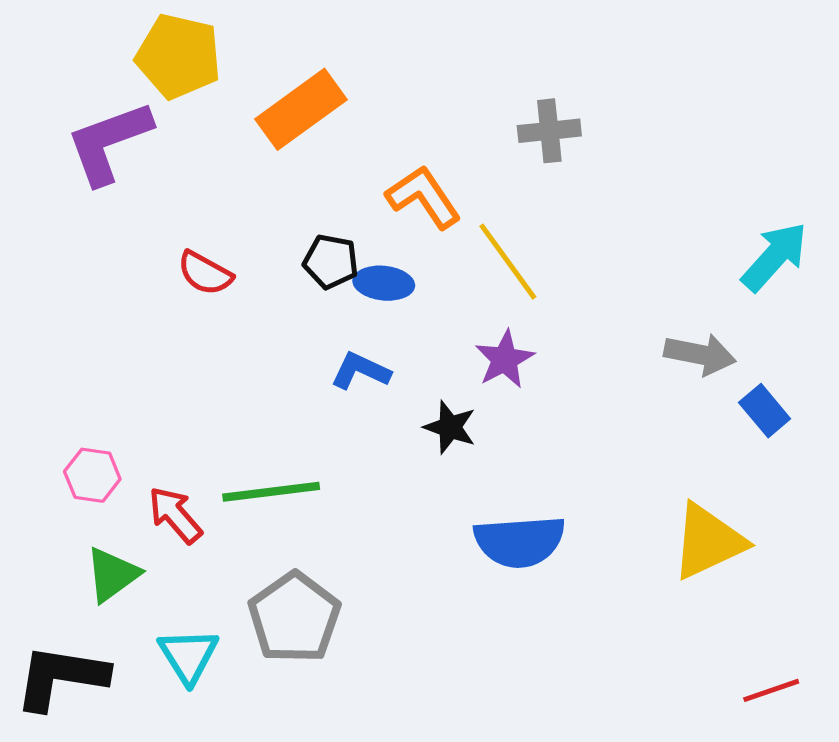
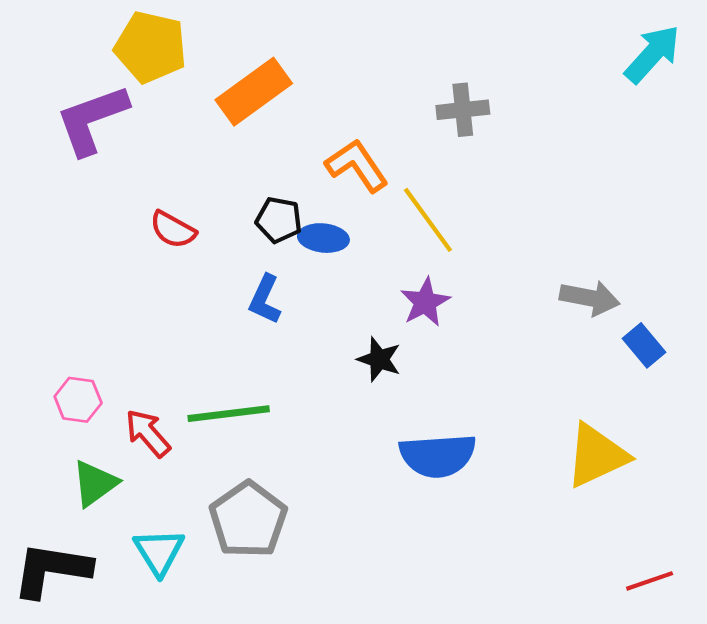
cyan arrow: (774, 257) -> (652, 54), moved
blue L-shape: (361, 371) -> (265, 299), moved, turned -90

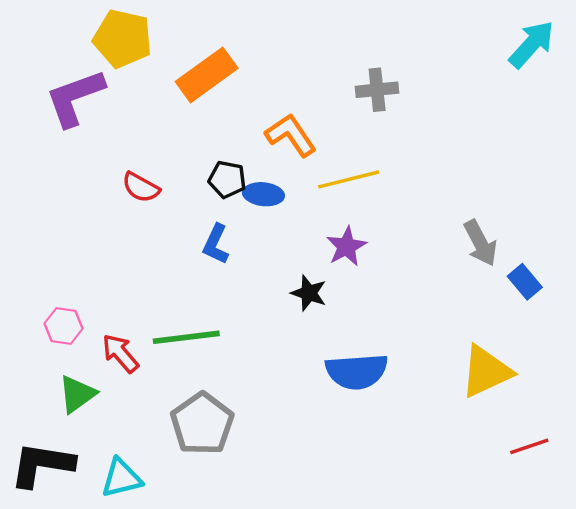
yellow line: (428, 220) -> (349, 179), turned -68
gray arrow: (590, 298) -> (480, 243), turned 51
cyan triangle: (159, 552) -> (121, 478), moved, turned 48
red line: (650, 581) -> (529, 446), moved

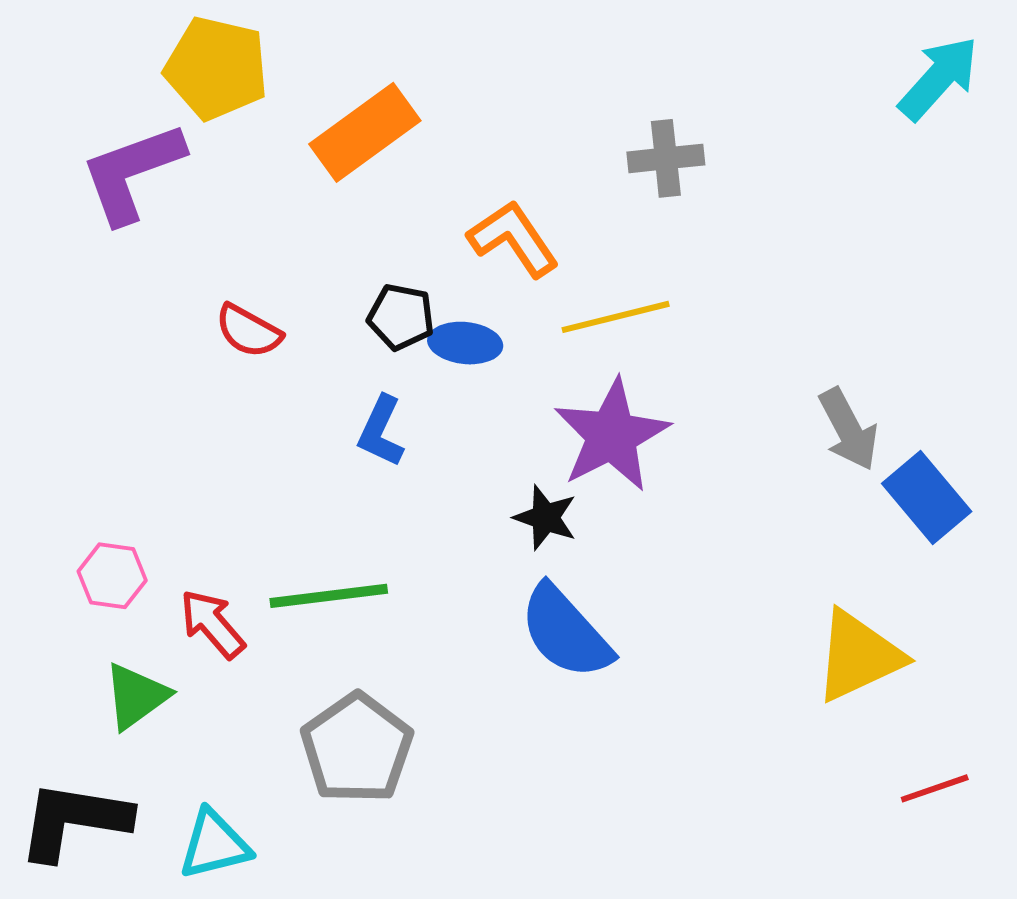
purple star: (346, 246) -> (612, 435), size x1.6
blue rectangle: (525, 282) -> (927, 498), size x1.4
blue semicircle: (357, 371) -> (566, 632), moved, turned 52

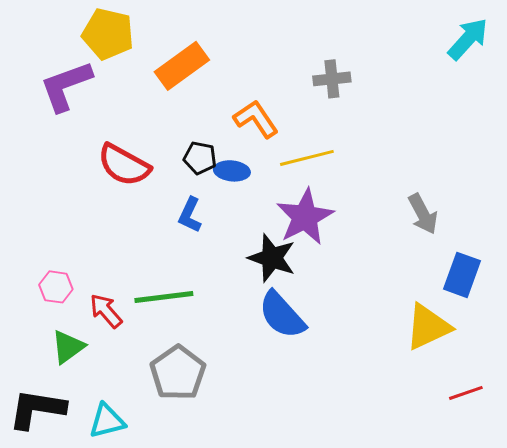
red semicircle: (248, 331) -> (124, 165), size x1.6
blue rectangle: (927, 498) -> (462, 275), moved, turned 60
black star: (545, 518) -> (272, 258), size x1.5

